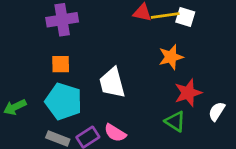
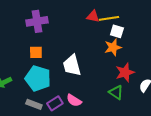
white square: (185, 17) -> (117, 31), moved

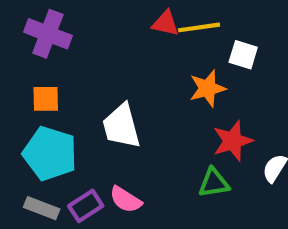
purple cross: (37, 21) -> (48, 34), turned 30
white square: (117, 31) -> (243, 55), moved
green triangle: (116, 92) -> (214, 183), turned -42

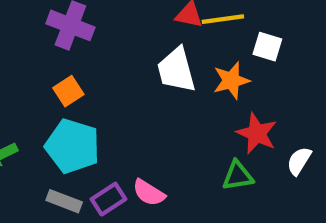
orange square: (46, 99) -> (68, 91), turned -32
white trapezoid: (121, 126) -> (176, 70), moved
red star: (233, 141) -> (257, 133), turned -30

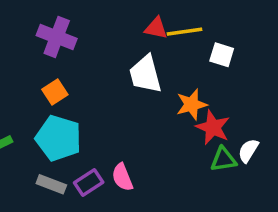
orange star: (231, 81) -> (192, 104), moved
green triangle: (238, 176) -> (223, 159), moved
pink semicircle: (149, 193) -> (122, 177), turned 36

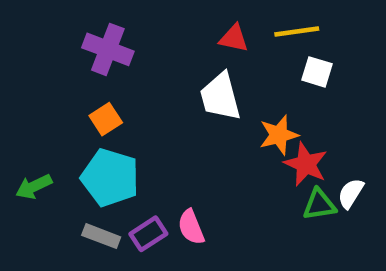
yellow line: (184, 32) -> (297, 31), moved

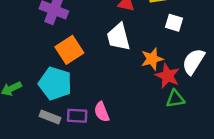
orange square: (106, 119) -> (69, 50), moved, size x1.5
white semicircle: (351, 193) -> (193, 61), moved, size x1.5
purple rectangle: (148, 234) -> (77, 116), turned 36

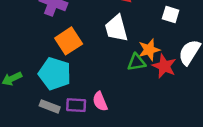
green triangle: (175, 99) -> (137, 62), moved

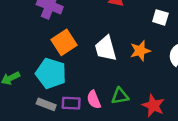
white trapezoid: (116, 28) -> (106, 48), moved
green triangle: (137, 62) -> (120, 96), moved
red star: (164, 66) -> (153, 106), moved

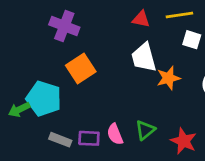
white trapezoid: (106, 48) -> (144, 57), moved
cyan pentagon: (51, 73) -> (44, 99), moved
green triangle: (120, 96) -> (145, 130), turned -30

